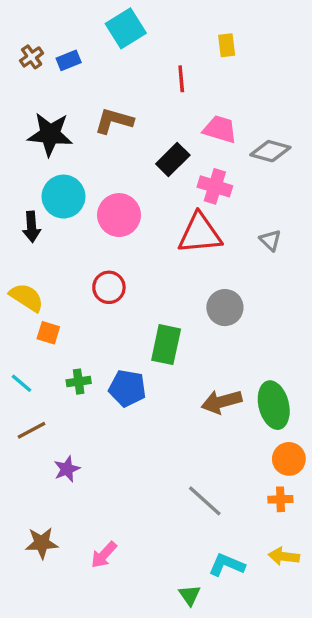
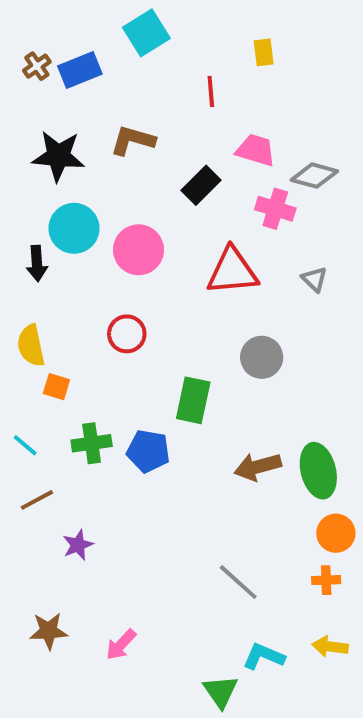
blue rectangle: (69, 60) -> (80, 70), size x1.5
pink cross: (215, 186) -> (275, 209), moved
yellow semicircle: (26, 297) -> (31, 346), turned -135
green cross: (79, 382) -> (92, 443), size x1.4
green triangle: (190, 595) -> (221, 692), size x1.4

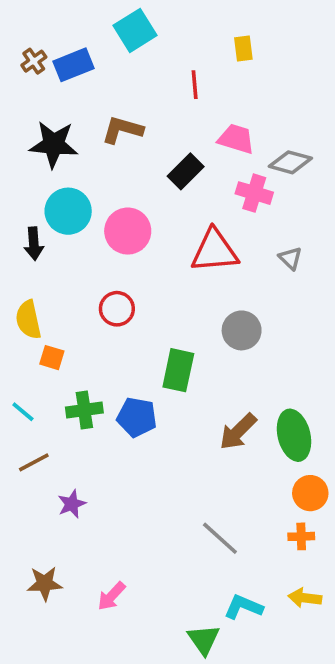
brown arrow: (258, 467) -> (238, 432), turned -30

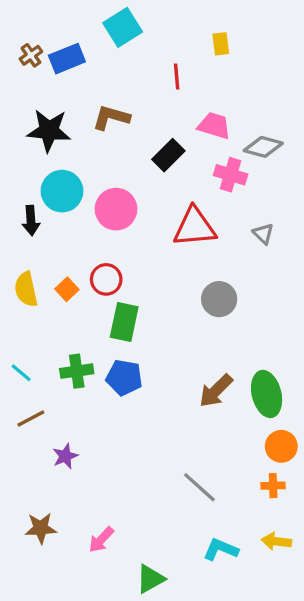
orange square: (52, 358) -> (67, 289), moved, turned 30
green rectangle: (178, 370) -> (124, 322), moved
green triangle: (204, 639) -> (150, 579), moved, turned 36

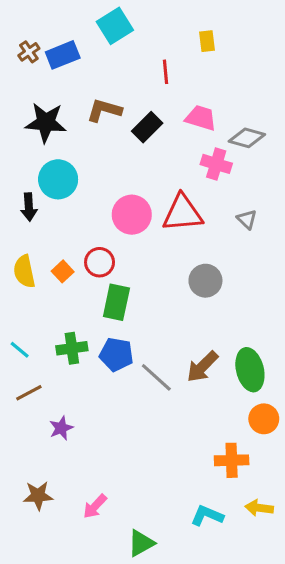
black rectangle: (168, 155) -> (147, 127), moved
pink circle: (116, 209) -> (132, 215), moved
orange cross: (273, 486) -> (232, 460), moved, size x1.5
gray line: (199, 487) -> (156, 377), moved

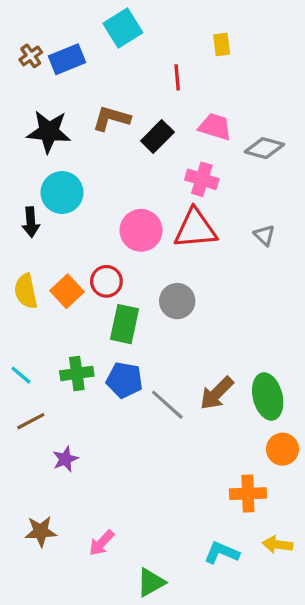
pink cross: (216, 164) -> (202, 179), moved
orange square: (63, 271) -> (67, 291), size x1.4
gray circle: (205, 281) -> (177, 301), moved

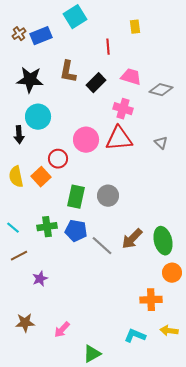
brown L-shape: (111, 118) -> (68, 72), turned -95
red circle: (106, 281) -> (58, 159), moved
gray circle: (177, 301) -> (108, 196), moved

